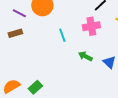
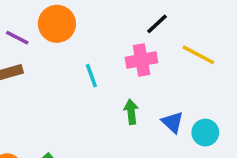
green arrow: (85, 56) -> (131, 112), turned 56

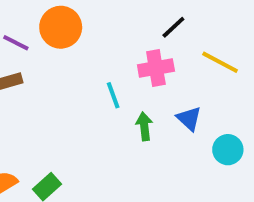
cyan line: (91, 76) -> (113, 95), moved
blue triangle: (173, 122) -> (189, 119), moved

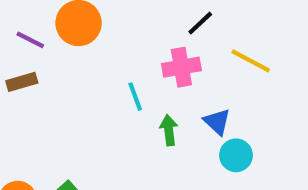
cyan circle: (228, 150) -> (236, 155), moved

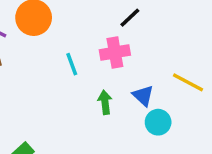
yellow line: (251, 61) -> (188, 82), moved
cyan line: (135, 97) -> (72, 64), moved

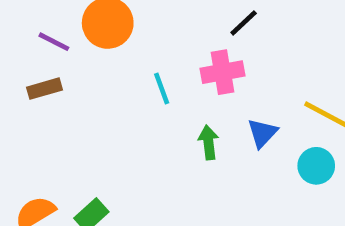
blue triangle: (143, 96) -> (262, 133), turned 30
cyan circle: (158, 122) -> (316, 166), moved

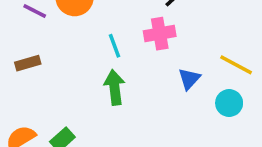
brown rectangle: (44, 89) -> (28, 63), moved
green arrow: (208, 142) -> (115, 87), moved, size x1.4

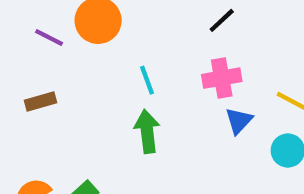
pink cross: (160, 34) -> (222, 78), moved

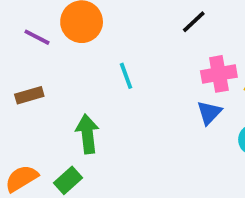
pink cross: (222, 78) -> (219, 74), moved
green arrow: (147, 131) -> (87, 134), moved

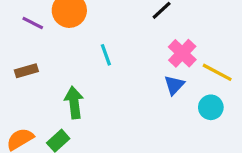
pink cross: (219, 74) -> (182, 53), turned -36

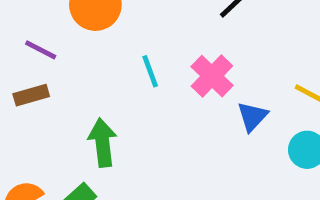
purple line: (33, 23) -> (41, 50), moved
pink cross: (182, 53) -> (212, 76), moved

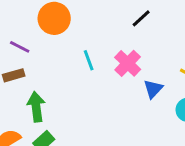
green arrow: (103, 143) -> (36, 107), moved

